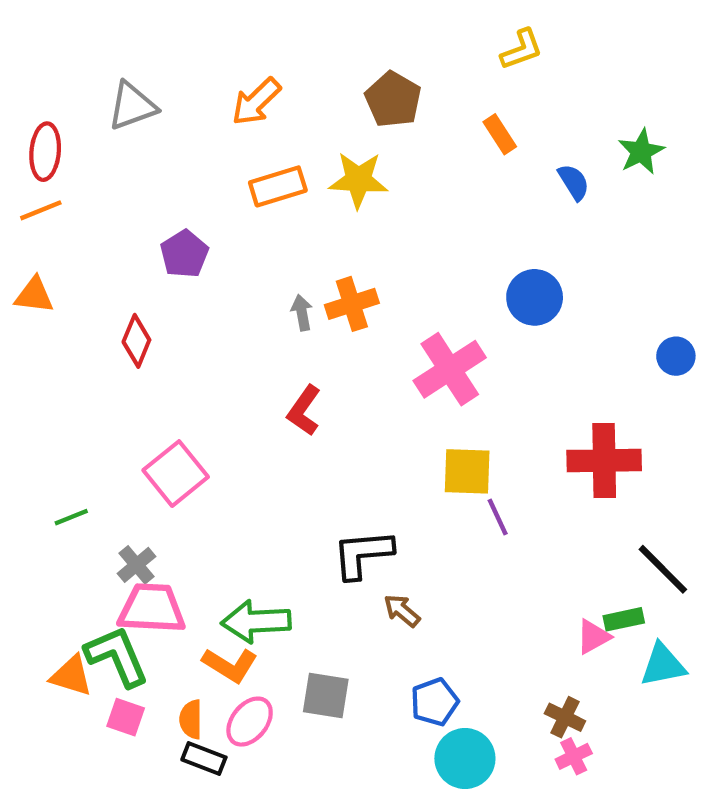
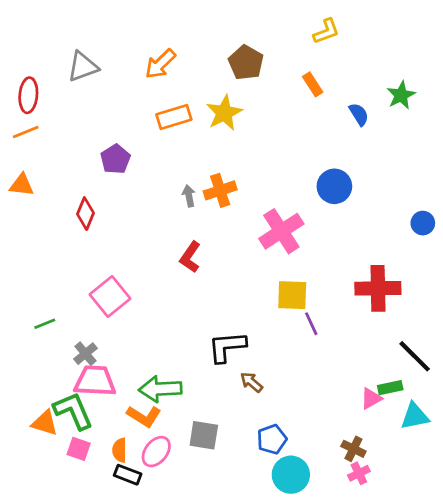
yellow star: (358, 180) -> (224, 113), turned -30

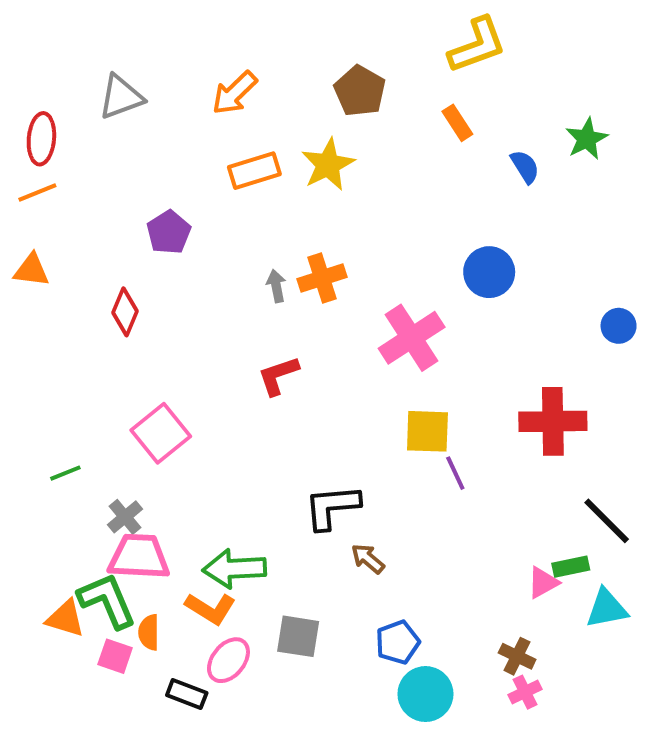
yellow L-shape: (326, 31) -> (477, 45), size x1.5
red L-shape: (190, 257) -> (278, 376), turned 36
orange semicircle: (119, 450) -> (149, 632), moved

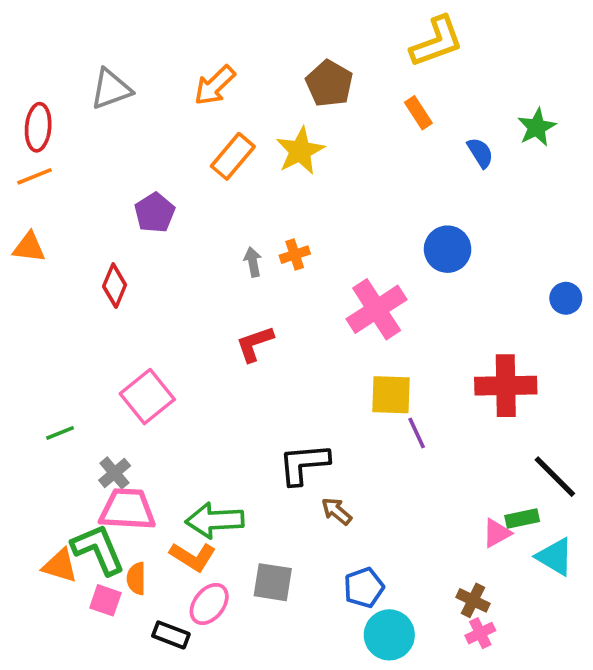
orange rectangle: (254, 171) -> (233, 156), turned -33
orange cross: (322, 278) -> (295, 255), size x0.7
cyan triangle: (607, 608) -> (555, 557), turned 42

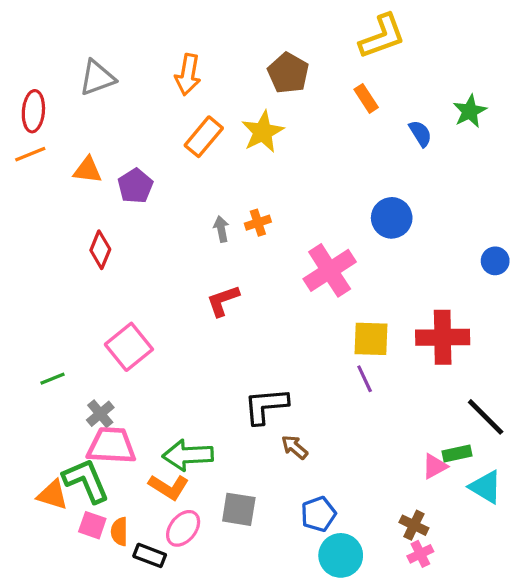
orange arrow: (215, 85) -> (188, 75), turned -36
orange triangle: (29, 247) -> (88, 170), moved
yellow square: (391, 395) -> (371, 339), moved
orange semicircle: (136, 578) -> (119, 532), moved

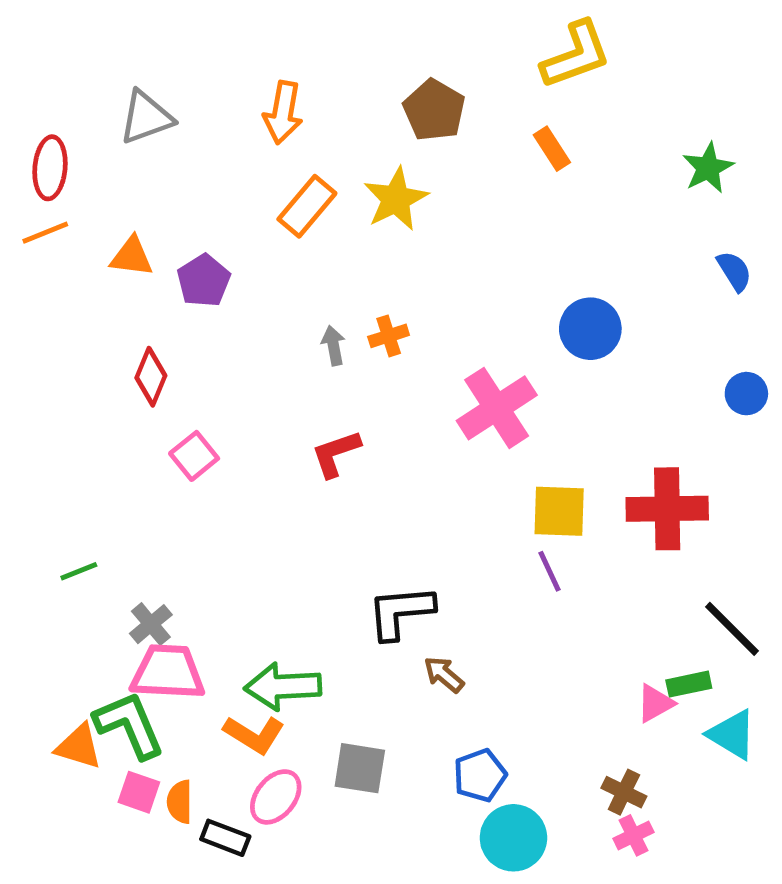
blue semicircle: (420, 133) -> (734, 271), moved
pink square: (129, 347) -> (194, 456), moved, size x0.7

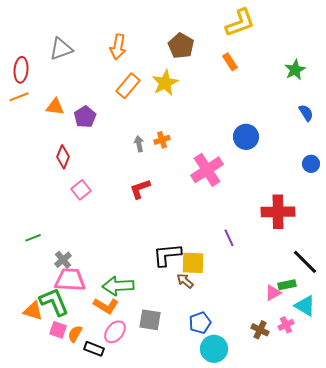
yellow square: (559, 511) -> (193, 263), moved
orange semicircle: (180, 802) -> (75, 334), turned 30
pink cross: (634, 835) -> (286, 325), moved

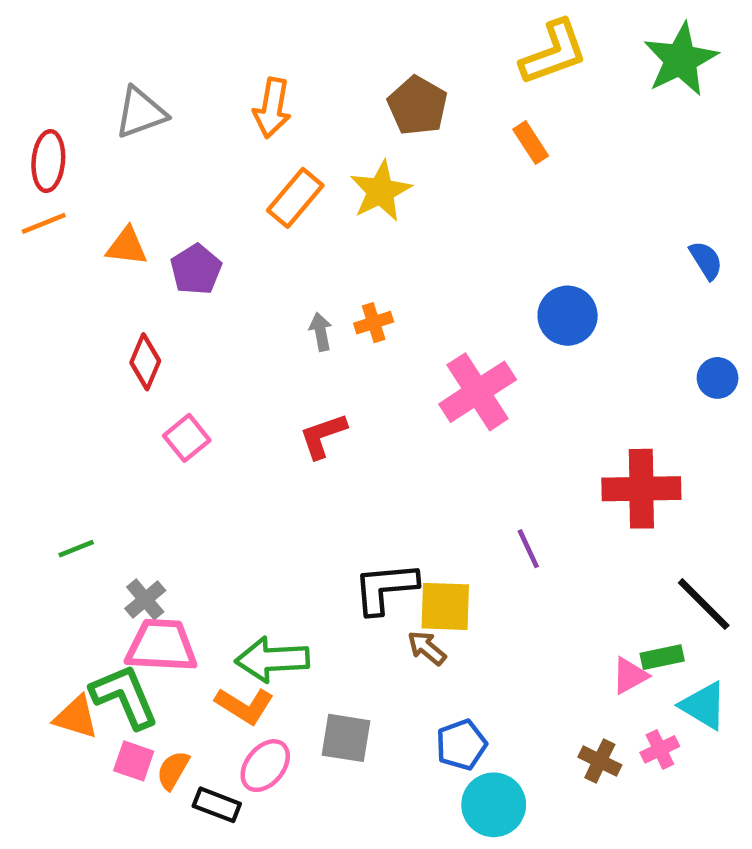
green star: (295, 70) -> (681, 59), moved, size x1.5

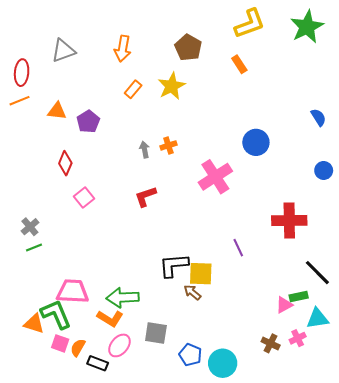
orange rectangle: (295, 198) -> (133, 89), size x0.7
gray cross: (145, 599) -> (30, 227), moved
cyan triangle: (704, 706) -> (317, 318), turned -40
blue pentagon: (461, 745) -> (190, 355), moved, turned -30

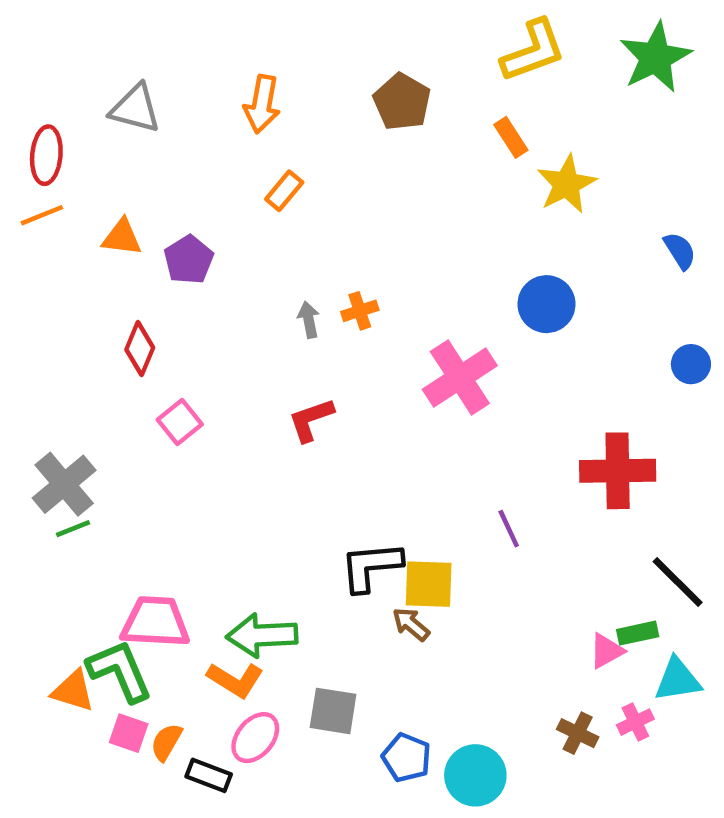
gray triangle: (63, 51) -> (135, 109), turned 35
yellow star: (172, 86) -> (566, 184), moved
gray cross: (30, 227) -> (64, 484), size x1.6

